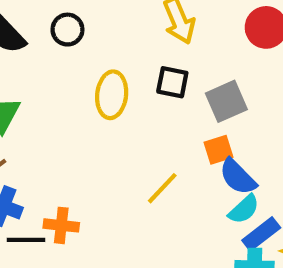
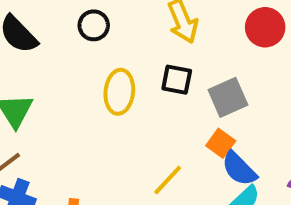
black circle: (67, 30) -> (94, 25), moved
orange square: (218, 150) -> (221, 143), turned -36

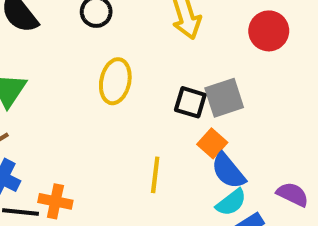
black square: (177, 80) -> (190, 102), moved
yellow line: (168, 180) -> (155, 175), turned -42

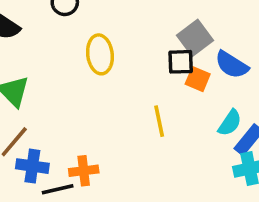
black square: (190, 102) -> (181, 62), moved
blue semicircle: (228, 171) -> (232, 65), moved

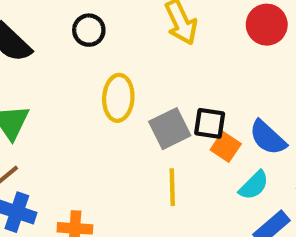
gray square: (195, 38) -> (170, 129), moved
cyan semicircle: (230, 123) -> (254, 185), moved

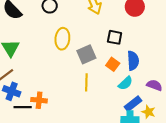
black square: (210, 123) -> (115, 37), moved
blue semicircle: (268, 138) -> (133, 61), turned -138

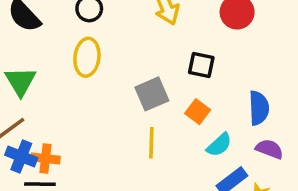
yellow ellipse: (62, 39) -> (87, 57), moved
blue semicircle: (133, 61) -> (259, 108), moved
orange cross: (39, 100) -> (45, 158), moved

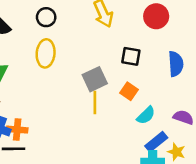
blue semicircle: (259, 108) -> (176, 64), moved
yellow line: (151, 143) -> (95, 102), moved

